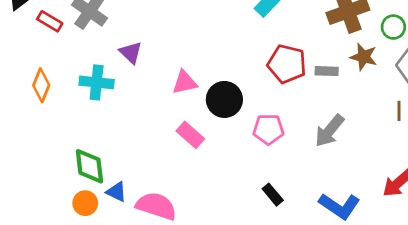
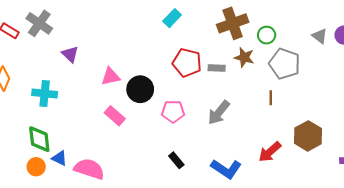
cyan cross: (97, 82) -> (45, 93), moved

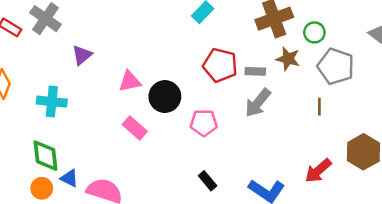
purple triangle: (70, 54) -> (82, 55), turned 36
gray arrow: (219, 113) -> (258, 103), moved

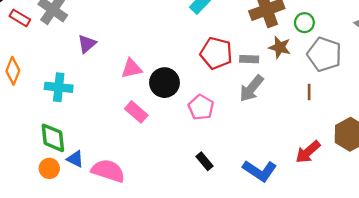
pink pentagon: (204, 123) -> (201, 107), turned 30

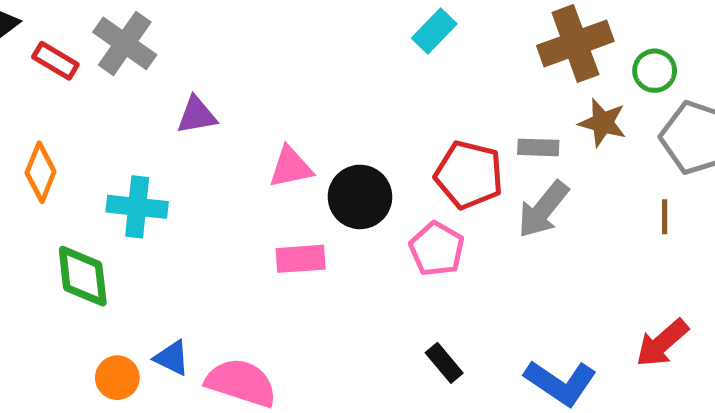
purple triangle: (87, 44) -> (197, 115), turned 30
red pentagon: (216, 53) -> (469, 175), moved
pink rectangle: (136, 112) -> (301, 259), turned -45
green diamond: (53, 138) -> (83, 276), moved

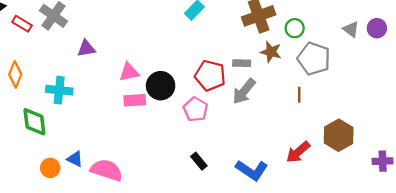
pink rectangle: (301, 259) -> (135, 100), moved

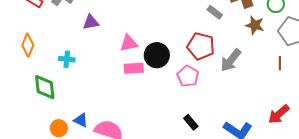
gray rectangle: (242, 63) -> (215, 12), moved, turned 35
cyan cross: (59, 90) -> (67, 59), size x0.7

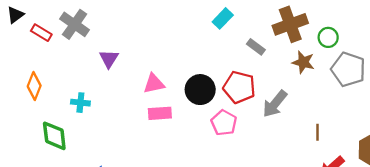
purple triangle: (91, 22) -> (109, 59), turned -48
black circle: (157, 55) -> (200, 90), moved
brown line: (280, 63) -> (317, 132), moved

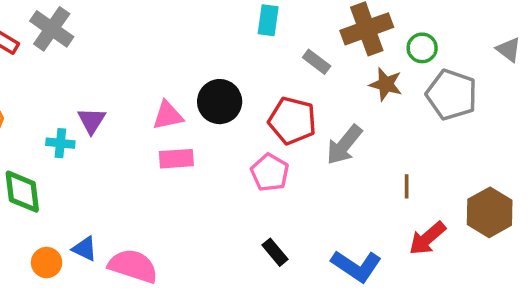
cyan rectangle: (223, 18) -> (268, 20), turned -36
purple triangle: (109, 59) -> (92, 121), moved
black circle: (200, 90) -> (220, 102), moved

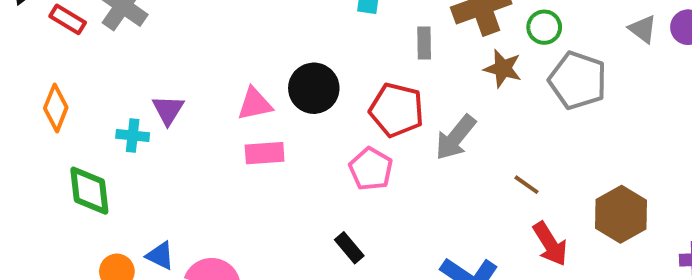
gray rectangle: (317, 62) -> (424, 43), turned 52
brown line: (407, 186) -> (526, 185), turned -55
red arrow: (427, 238) -> (550, 244), turned -81
black rectangle: (275, 252) -> (349, 248), moved

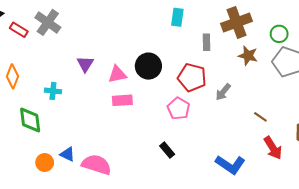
green circle: (544, 27) -> (279, 34), moved
purple triangle: (168, 110) -> (85, 64), moved
gray arrow: (456, 137) -> (223, 92), size x0.7

